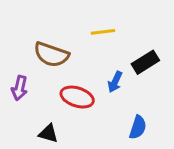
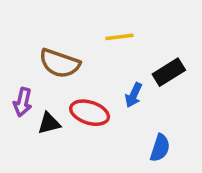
black triangle: (48, 133) -> (49, 123), moved, turned -30

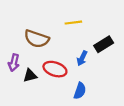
blue semicircle: (160, 148) -> (80, 91), moved

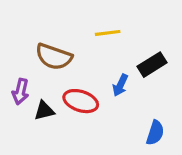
blue semicircle: (80, 91) -> (155, 133), moved

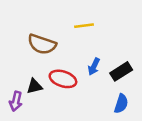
black rectangle: (152, 65) -> (121, 71), moved
purple arrow: (20, 92) -> (16, 101), moved

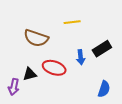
blue arrow: (94, 67) -> (81, 57), turned -32
black rectangle: (121, 71) -> (102, 49), moved

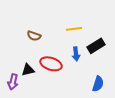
yellow line: (72, 22) -> (74, 29), moved
brown semicircle: (36, 38) -> (34, 36), size x0.6

